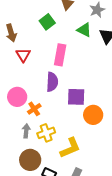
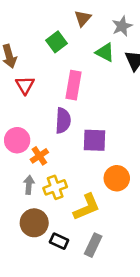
orange circle: (93, 115) -> (117, 178), moved

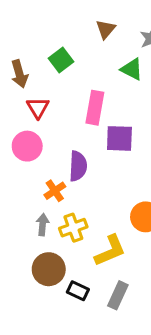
green square: (56, 42) -> (61, 60), moved
purple semicircle: (63, 121) -> (78, 166), moved
pink circle: (17, 140) -> (27, 146), moved
purple square: (94, 140) -> (119, 138), moved

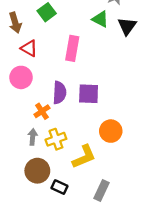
red triangle: (38, 108) -> (29, 48), turned -30
purple square: (119, 138) -> (89, 94), moved
gray rectangle: (118, 295) -> (101, 191), moved

